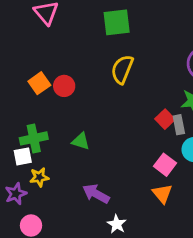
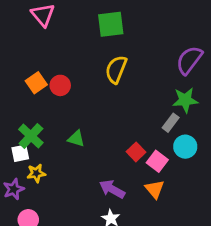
red square: (165, 119) -> (136, 152), moved
gray rectangle: (179, 125) -> (171, 123), turned 48
green cross: (34, 138) -> (31, 136), turned -35
purple arrow: (96, 194) -> (112, 189), moved

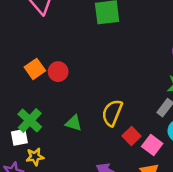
yellow semicircle: (116, 69) -> (112, 113), moved

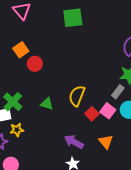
orange square: (35, 69) -> (21, 50), moved
pink square: (152, 145) -> (108, 111), moved

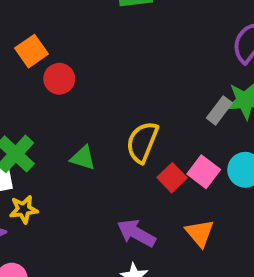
gray rectangle: (118, 92) -> (219, 110), moved

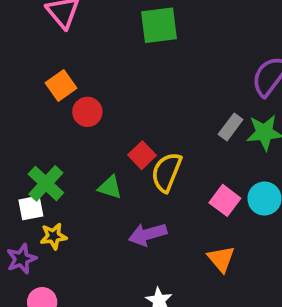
gray rectangle: (219, 110) -> (231, 127), moved
red square: (172, 178) -> (142, 155), moved
purple arrow: (136, 233) -> (148, 234), moved, turned -45

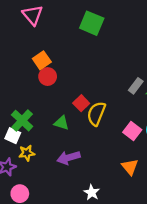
green square: (159, 25) -> (92, 23), turned 30
orange square: (61, 85) -> (42, 60), moved
white square: (31, 208) -> (13, 136), turned 35
purple arrow: (148, 234) -> (68, 158), moved

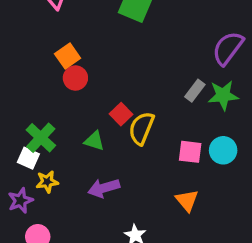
pink square: (132, 131) -> (190, 152), turned -30

